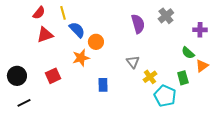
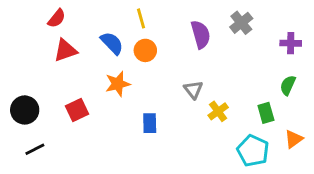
yellow line: (63, 13) -> (141, 18), moved
orange circle: (96, 42) -> (145, 50), moved
green semicircle: (188, 53) -> (288, 85), moved, turned 72
orange triangle: (202, 66) -> (294, 139), moved
cyan pentagon: (165, 96) -> (253, 151), moved

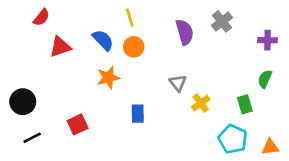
red semicircle: (57, 18) -> (41, 17), moved
red square: (77, 110) -> (78, 124), moved
orange triangle: (294, 139) -> (270, 147), moved, turned 30

